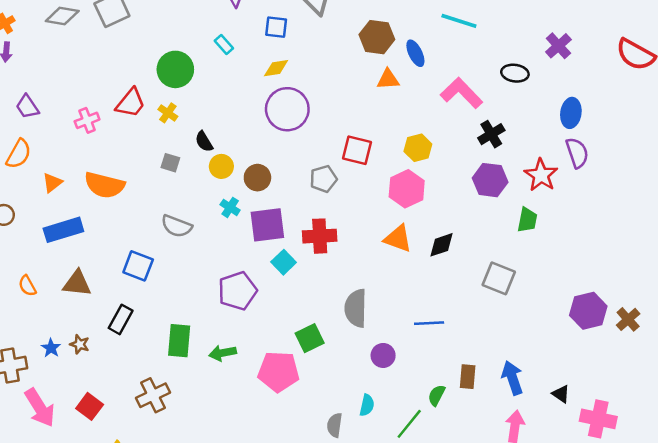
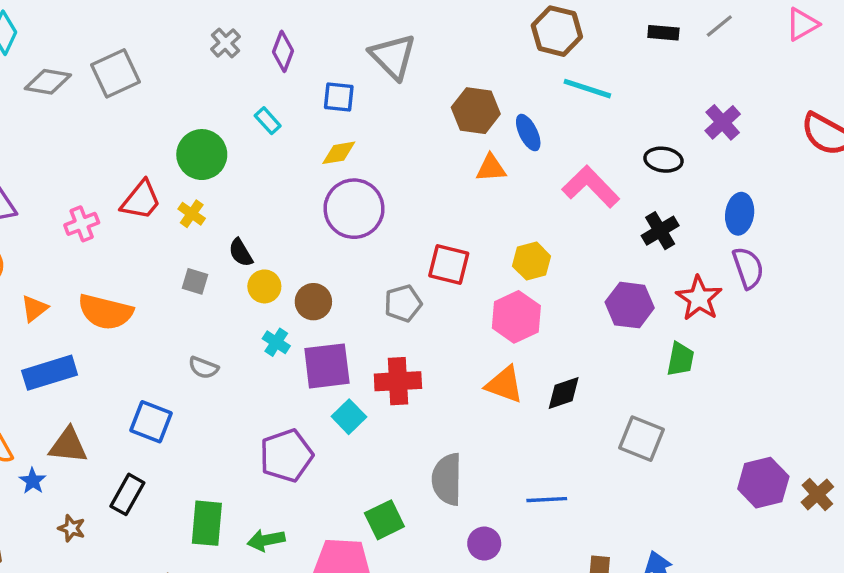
black cross: (491, 134) -> (660, 231), moved
gray semicircle: (177, 226) -> (203, 368), size x0.7
blue star: (51, 348) -> (33, 481), moved

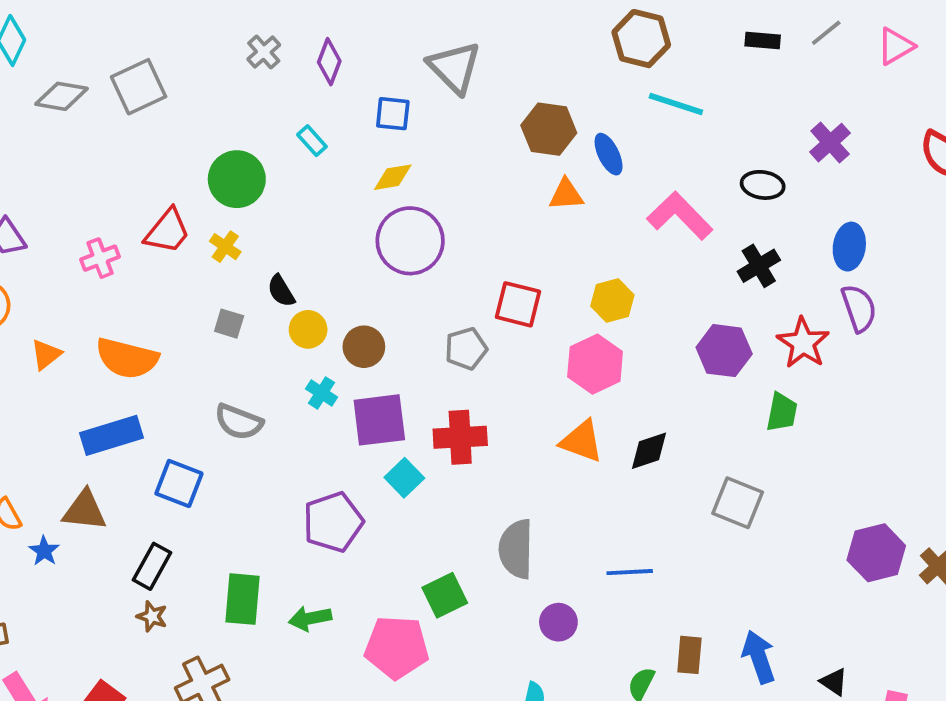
pink triangle: (802, 24) -> (896, 46), moved
gray semicircle: (203, 368) -> (239, 422), size x1.4
blue rectangle: (50, 373) -> (112, 435), moved
brown star: (72, 528) -> (152, 616), moved

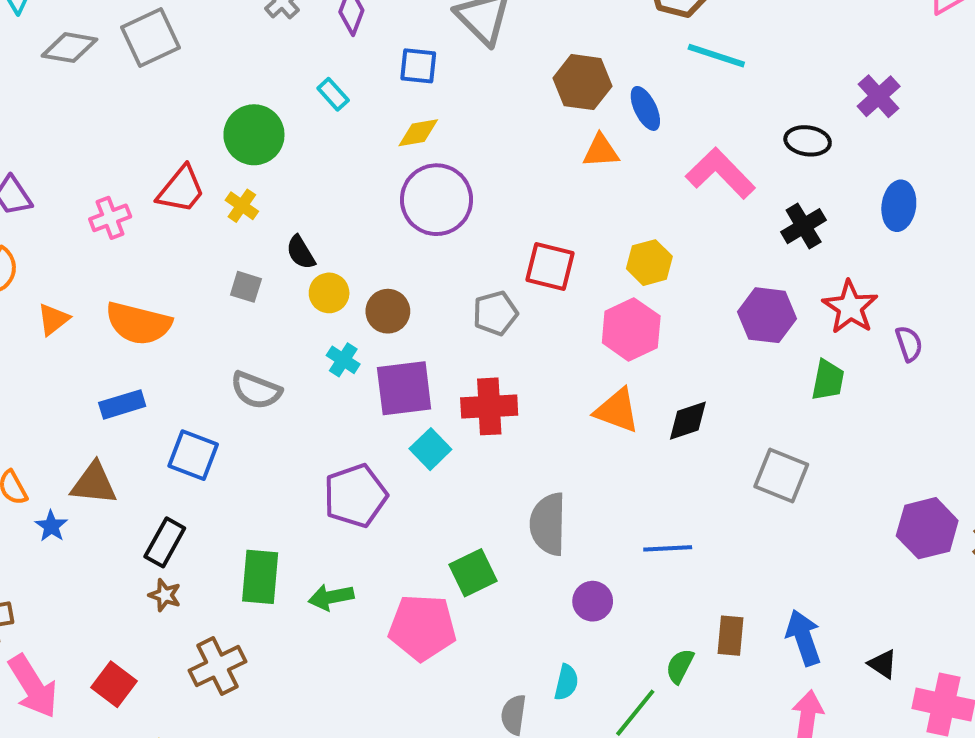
purple semicircle: (859, 308) -> (909, 344), moved, size x0.7
blue rectangle: (112, 435) -> (122, 404), size x0.7

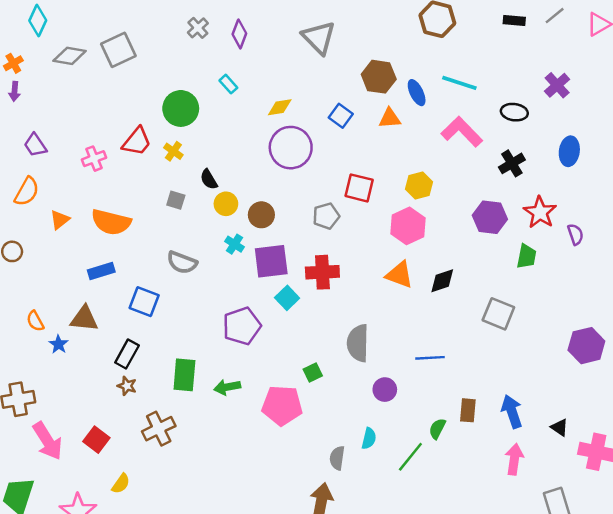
cyan line: (716, 56) -> (459, 83), moved
blue square: (418, 66) -> (341, 116), moved, turned 30
green square: (473, 573) -> (313, 372), size x0.7

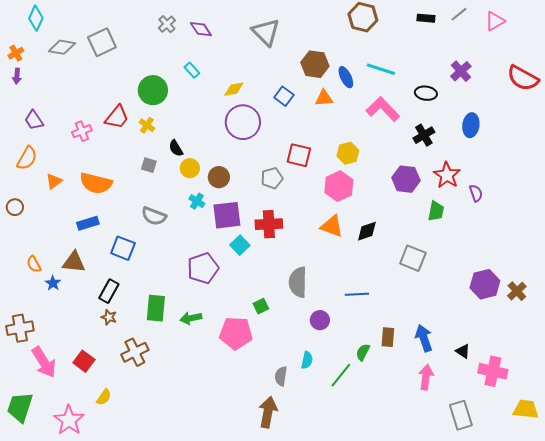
purple diamond: (239, 34) -> (201, 29), turned -55

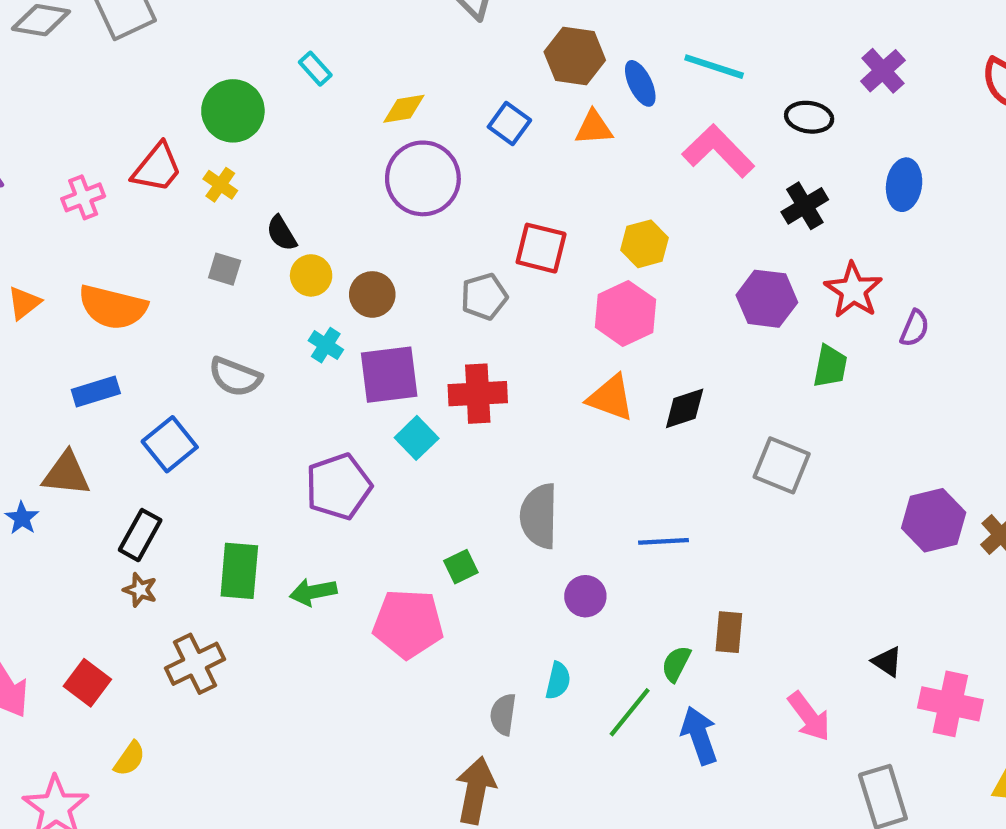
purple semicircle: (476, 193) -> (915, 328), turned 42
blue square: (123, 248) -> (170, 444), turned 30
blue arrow: (424, 338) -> (699, 735), moved
pink arrow: (426, 377) -> (809, 716), turned 135

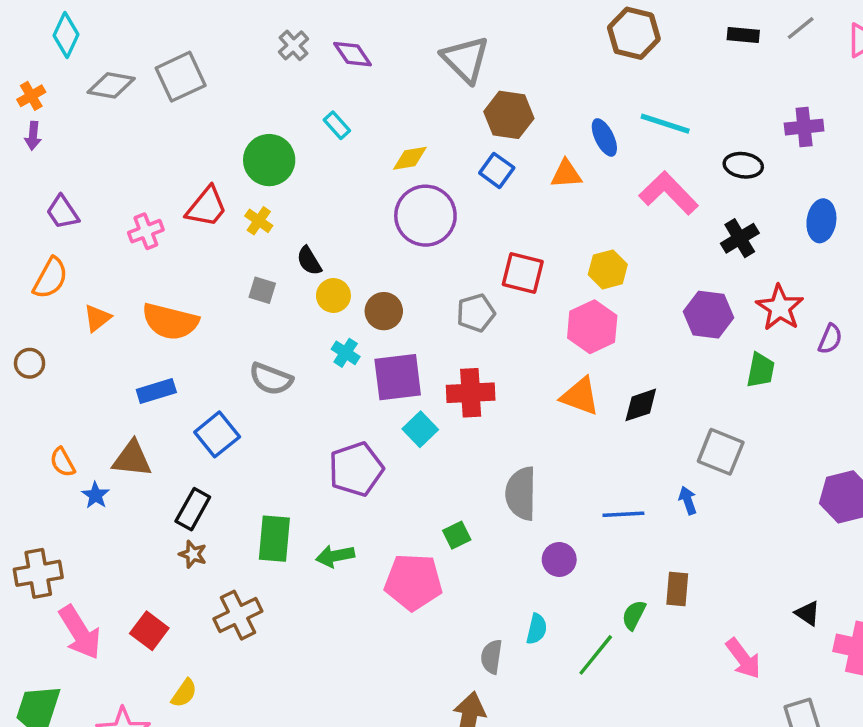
brown hexagon: (575, 56) -> (509, 115), moved
purple cross: (883, 71) -> (804, 127), turned 36
blue arrow: (699, 735) -> (688, 500), moved, size x0.6

